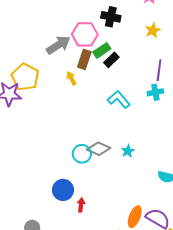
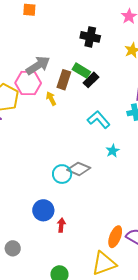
pink hexagon: (85, 34) -> (28, 83), moved
green rectangle: (102, 50) -> (81, 71), turned 66
cyan star: (128, 151) -> (113, 151), moved

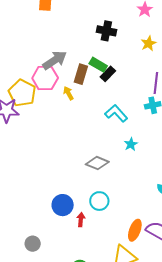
cyan circle: (62, 174) -> (99, 201), moved

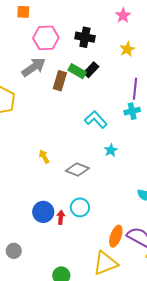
black rectangle: (108, 74) -> (91, 70), moved
pink hexagon: (45, 78) -> (46, 38), moved
yellow arrow: (68, 93) -> (44, 157), moved
red arrow: (81, 220) -> (61, 217), moved

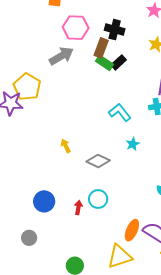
brown rectangle: (60, 81) -> (101, 48), moved
blue circle: (43, 212) -> (44, 201), moved

